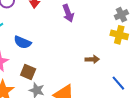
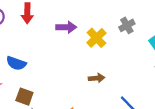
purple arrow: (68, 13) -> (66, 27), turned -66
yellow cross: (119, 35) -> (96, 38), moved, turned 36

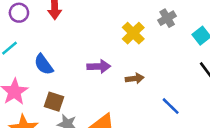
purple arrow: (66, 27) -> (99, 67), moved
blue semicircle: (16, 63) -> (44, 64), turned 36

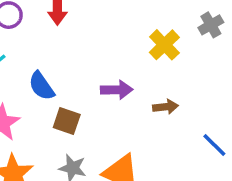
brown square: (54, 102) -> (67, 121), moved

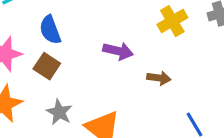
brown square: (67, 121) -> (47, 66), moved

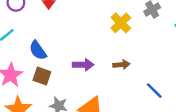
purple arrow: (118, 51) -> (83, 65), moved

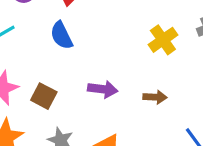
blue semicircle: (38, 50) -> (61, 35), moved

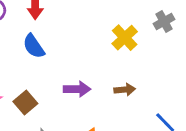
brown square: (44, 96) -> (25, 102), turned 30

